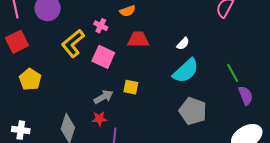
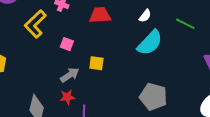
pink square: (103, 57) -> (67, 44), moved, size x0.6
green line: (233, 73) -> (185, 24), moved, turned -30
gray pentagon: (193, 111) -> (153, 97), moved

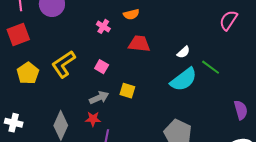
yellow L-shape: (35, 24) -> (63, 64), moved
green line: (185, 24) -> (211, 67), moved

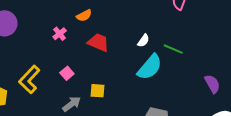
pink cross: (103, 26) -> (60, 34), turned 32
red trapezoid: (139, 44) -> (98, 42), turned 30
pink square: (102, 67) -> (67, 73), turned 32

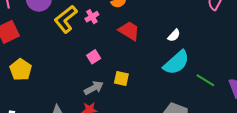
green line: (173, 49) -> (205, 80), moved
yellow L-shape: (29, 79) -> (66, 19), moved

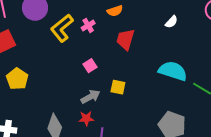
red trapezoid: (129, 31) -> (125, 39), turned -105
white semicircle: (174, 35) -> (171, 22), moved
cyan semicircle: (176, 63) -> (173, 71), turned -120

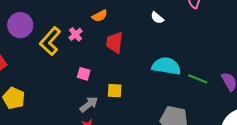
white semicircle: (171, 22) -> (157, 18), turned 96
pink square: (90, 66) -> (84, 74), turned -32

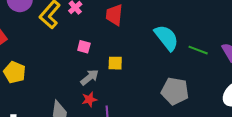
cyan semicircle: (166, 66) -> (166, 38), turned 44

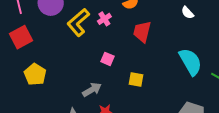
gray arrow: (90, 77) -> (92, 90), moved

